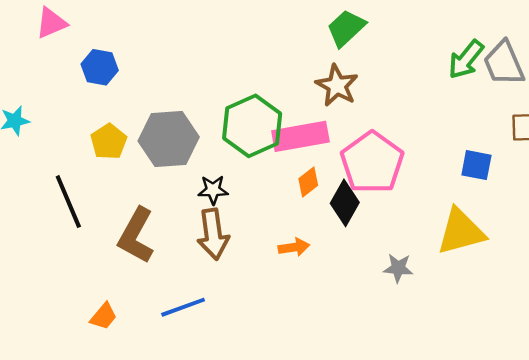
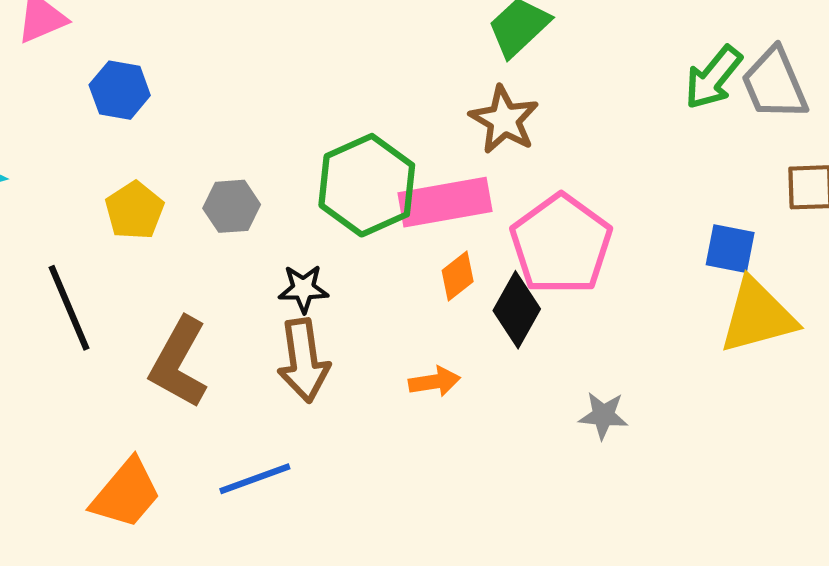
gray hexagon: (169, 139) -> (232, 206), size x0.6
yellow triangle: (461, 232) -> (758, 316), moved
orange trapezoid: (103, 316) -> (126, 494), size x1.6

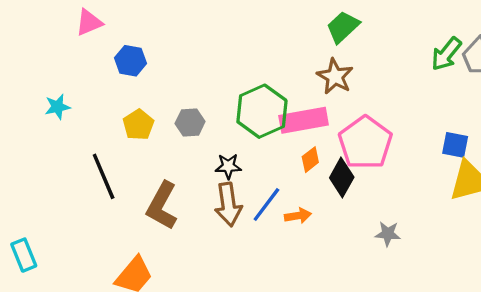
blue line: (255, 479) -> (266, 204), moved, turned -33

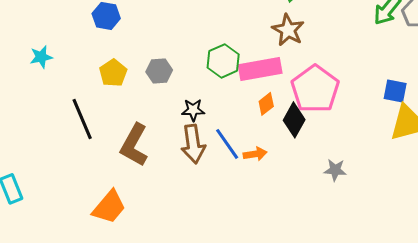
green hexagon: (262, 111) -> (223, 61), size x0.7
blue line: (266, 204) -> (227, 144), turned -72

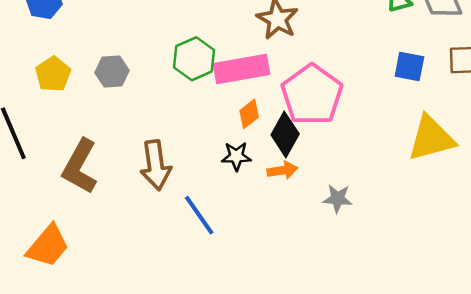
blue square: (395, 91) -> (409, 66), moved
black star: (193, 110) -> (236, 156), moved
blue line: (227, 144) -> (199, 215), moved
orange arrow: (255, 154) -> (283, 170), moved

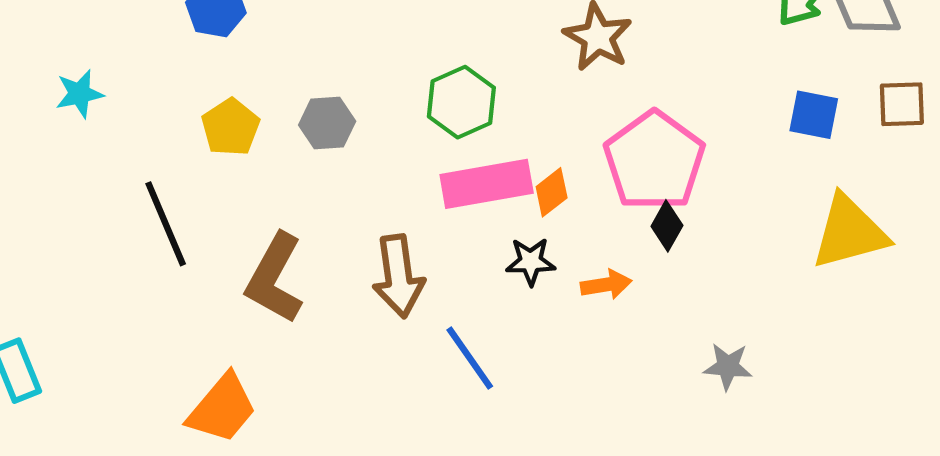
pink rectangle: (241, 69) -> (487, 184), moved
black diamond: (285, 134) -> (667, 226), moved, size x0.7
gray star: (338, 199) -> (728, 366), moved

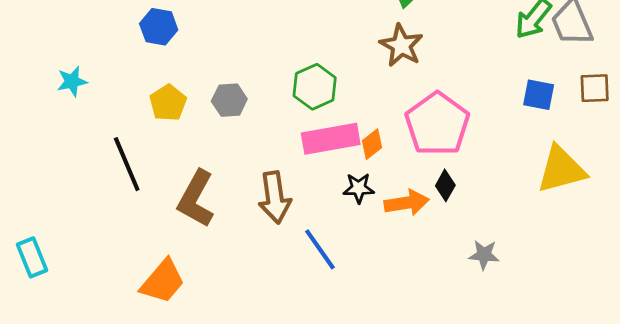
black diamond: (667, 226) -> (445, 185), moved
orange arrow: (606, 285) -> (407, 203), size x1.4

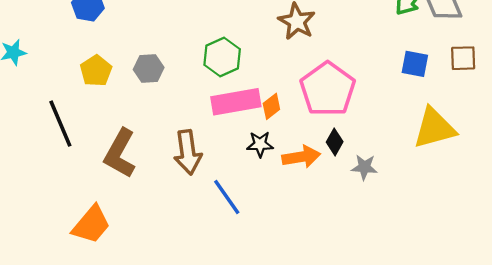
gray star: (484, 255) -> (364, 167), moved

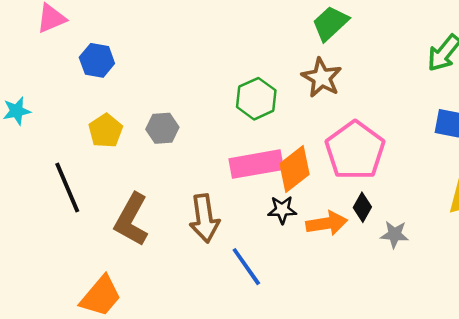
green hexagon: (222, 57) -> (256, 99), moved
orange diamond: (271, 106) -> (295, 169), size x1.6

